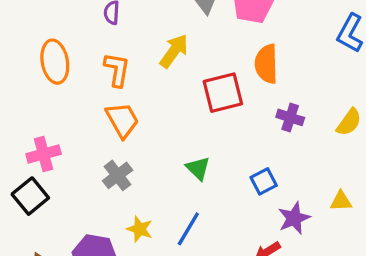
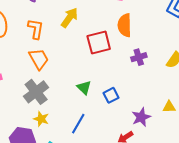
purple cross: (290, 117) -> (139, 57), turned -35
gray cross: (118, 175) -> (36, 92), size x1.4
blue square: (264, 181) -> (111, 95), moved
yellow star: (140, 229) -> (41, 119), moved

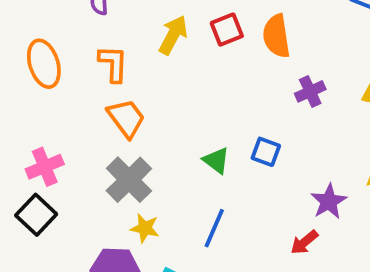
red square: (99, 42) -> (227, 30), moved, size x0.7
blue square: (111, 95) -> (266, 152), moved, turned -35

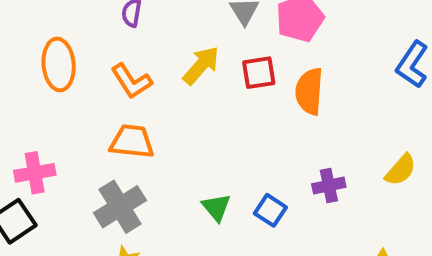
orange L-shape: (113, 64) -> (131, 81), turned 132
purple cross: (310, 91) -> (329, 186), moved
orange trapezoid: (126, 118) -> (132, 141), turned -60

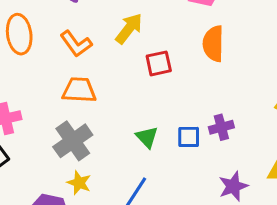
red square: (259, 73) -> (159, 63), moved
purple cross: (329, 186) -> (221, 127), moved
blue square: (270, 210) -> (189, 137), turned -30

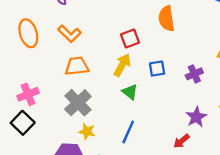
yellow arrow: (129, 29) -> (122, 65), moved
purple cross: (221, 127) -> (194, 74), moved
blue square: (189, 137) -> (157, 69), moved

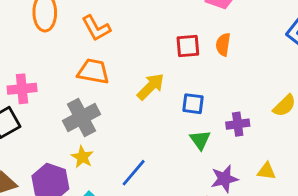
orange semicircle: (166, 19) -> (223, 45), size x0.7
red square: (130, 39) -> (188, 46), moved
green triangle: (130, 92) -> (200, 140), moved

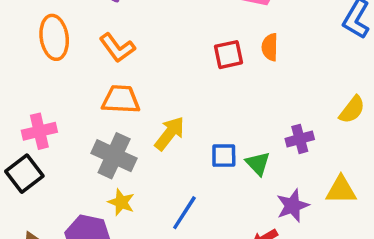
yellow arrow: (151, 87) -> (170, 133), moved
blue square: (193, 104) -> (224, 156), moved
gray cross: (81, 117) -> (114, 156), turned -30
yellow triangle: (266, 171) -> (341, 190), size x1.4

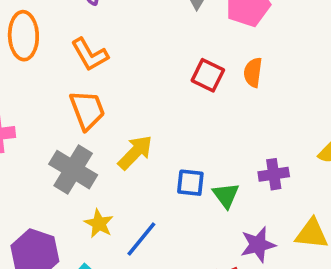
red square: (229, 55) -> (208, 75), turned 32
orange trapezoid: (121, 99) -> (87, 110), turned 60
yellow star: (121, 202) -> (99, 224), moved

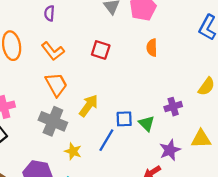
red square: (208, 75) -> (101, 50), moved
blue line: (141, 239) -> (106, 140), moved

